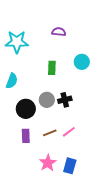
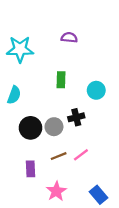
cyan circle: (82, 62) -> (96, 90), moved
gray circle: (47, 100) -> (54, 127), moved
purple rectangle: (26, 136) -> (31, 169), moved
blue rectangle: (70, 166) -> (99, 195), moved, turned -56

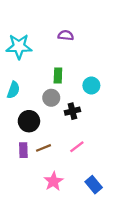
gray circle: (54, 127) -> (51, 98), moved
brown line: (59, 156) -> (43, 148), moved
purple rectangle: (31, 169) -> (23, 150), moved

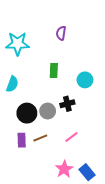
purple semicircle: (66, 35) -> (61, 33), turned -88
gray circle: (51, 98) -> (48, 111), moved
pink star: (53, 181) -> (64, 169), moved

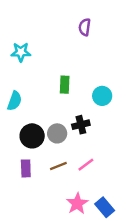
purple semicircle: (61, 33) -> (85, 27), moved
cyan star: (18, 44) -> (21, 52), size x0.7
brown line: (40, 138) -> (58, 166), moved

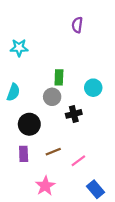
gray circle: (57, 133) -> (52, 97), moved
pink line: (86, 165) -> (78, 161), moved
pink star: (77, 204) -> (45, 186), moved

